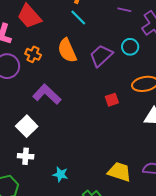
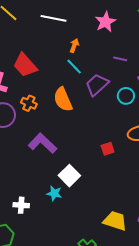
purple trapezoid: (101, 56) -> (97, 85), moved
white square: (27, 126) -> (69, 176), moved
cyan star: (60, 174) -> (54, 193), moved

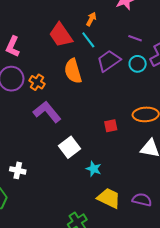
red trapezoid: (25, 65) -> (61, 35), moved
cyan circle: (126, 96) -> (138, 64), moved
orange cross: (29, 103) -> (37, 82), moved
cyan star: (54, 193) -> (94, 169), moved

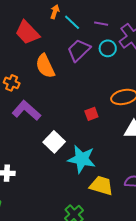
cyan line: (88, 40) -> (72, 22), moved
cyan star: (94, 169) -> (82, 159), size x1.8

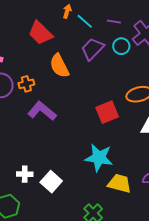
orange cross: (12, 83) -> (26, 84), turned -35
red square: (91, 114) -> (107, 112), size x1.6
white square: (54, 142) -> (51, 182), moved

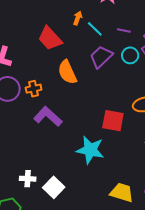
red square: (107, 112) -> (113, 121), turned 30
cyan star: (99, 158) -> (90, 150), moved

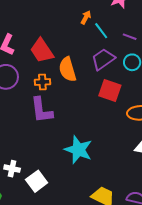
red trapezoid: (50, 38) -> (42, 51), moved
orange cross: (34, 89) -> (42, 82), moved
purple L-shape: (48, 116) -> (42, 110), turned -148
red square: (113, 121) -> (110, 90), moved

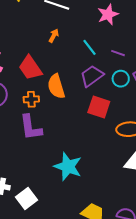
orange arrow: (86, 17) -> (54, 36), moved

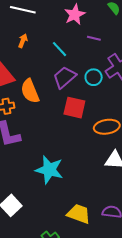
purple line: (118, 53) -> (94, 38), moved

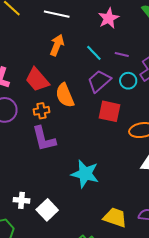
purple line: (94, 38) -> (122, 55), moved
orange arrow: (23, 41) -> (57, 45), size x1.5

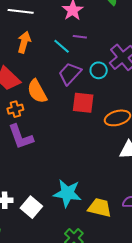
purple line: (122, 55) -> (80, 37), moved
cyan star: (85, 174) -> (67, 193), moved

